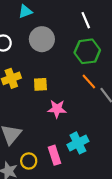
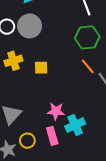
gray circle: (42, 39) -> (30, 26), moved
pink star: (57, 109) -> (56, 111), moved

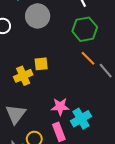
gray circle: (30, 26) -> (38, 16), moved
yellow cross: (13, 61) -> (23, 76), moved

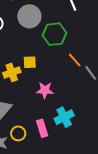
green hexagon: (85, 29) -> (55, 34), moved
pink star: (60, 107) -> (45, 90), moved

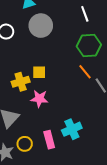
green hexagon: (55, 34) -> (89, 45), moved
pink star: (45, 90) -> (39, 99), moved

